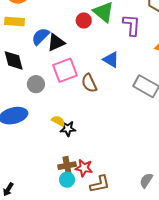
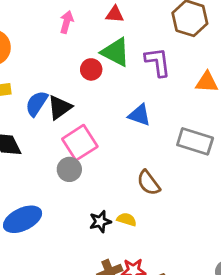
brown semicircle: (89, 83) -> (148, 183), moved
gray circle: (36, 84) -> (69, 169), moved
yellow semicircle: (58, 121) -> (127, 219), moved

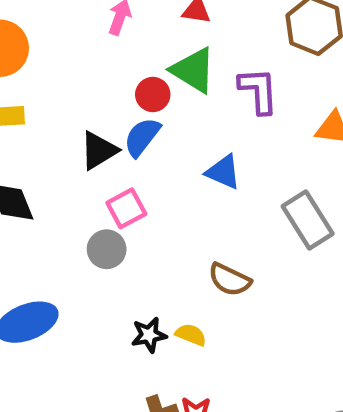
blue semicircle: (37, 103) -> (142, 137), moved
gray rectangle: (195, 141) -> (308, 220), turned 36
pink square: (80, 143) -> (126, 208), size x0.7
brown semicircle: (148, 183) -> (230, 280), turned -32

